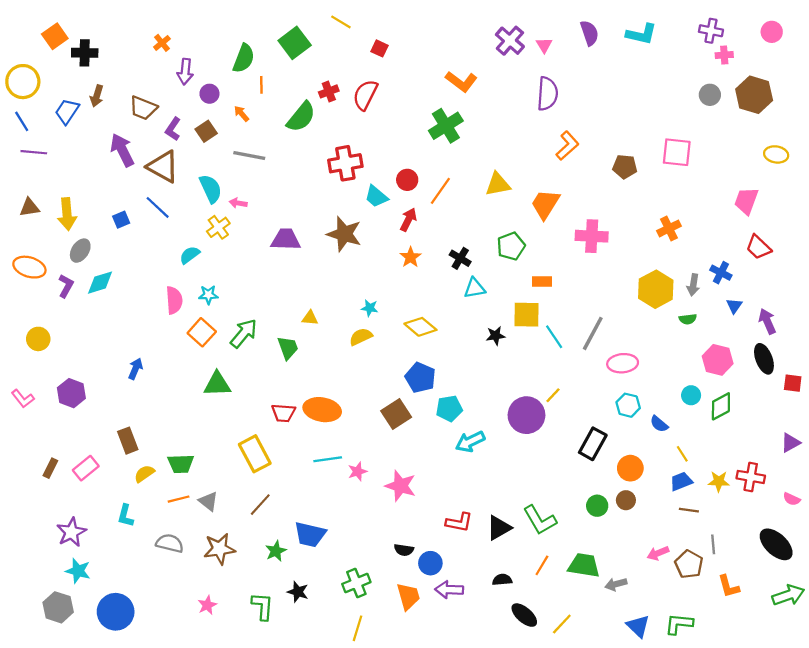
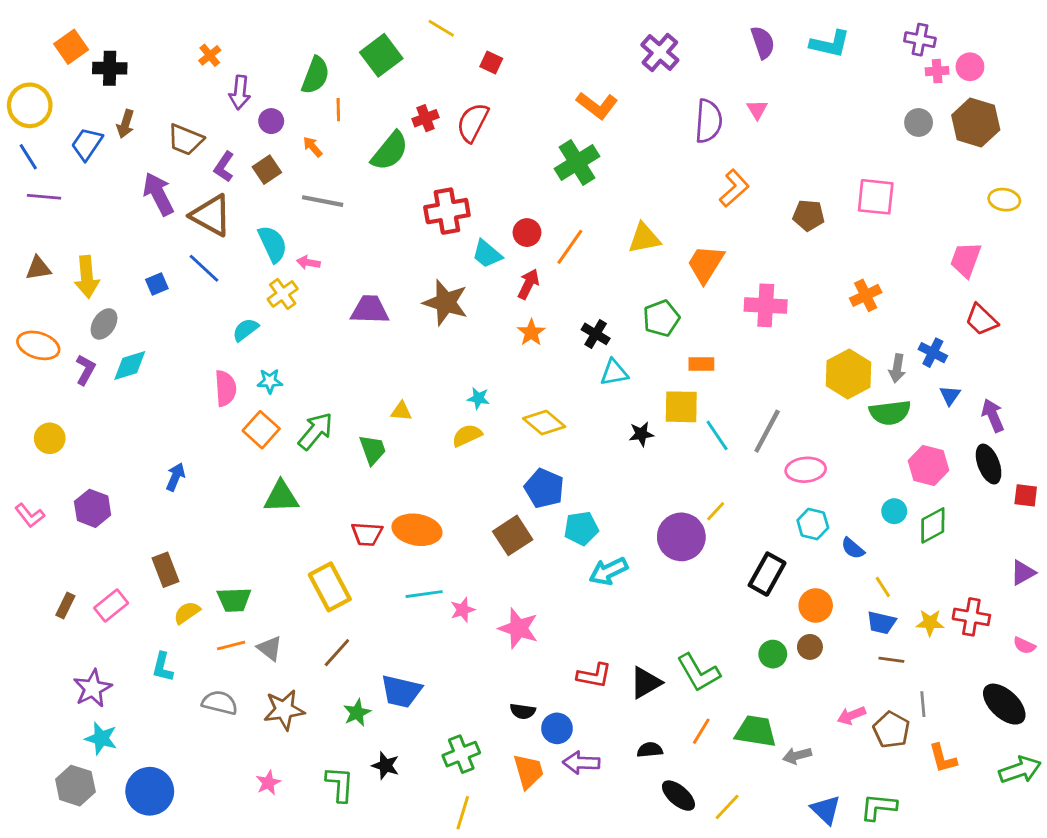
pink circle: (772, 32) -> (970, 67), moved
pink triangle: (544, 45) -> (757, 110), moved
green semicircle: (688, 319) -> (890, 413), size x1.8
blue trapezoid: (681, 481) -> (881, 623), turned -145

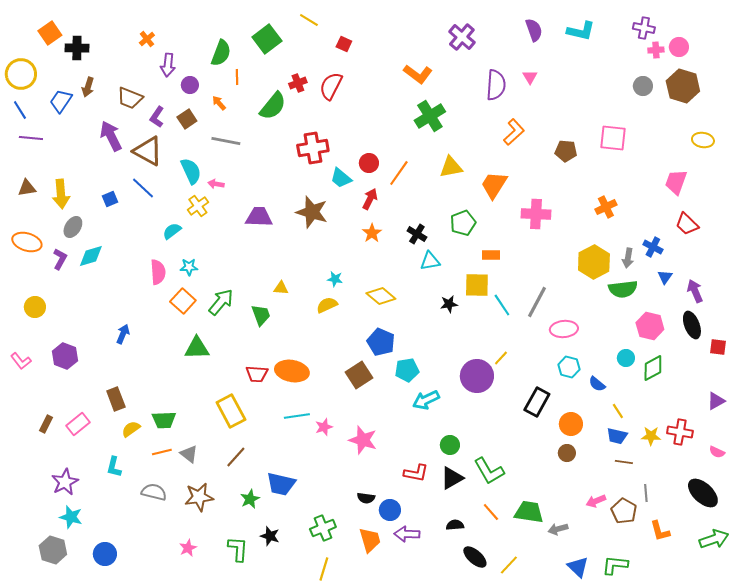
green cross: (577, 162) -> (430, 116), moved
green circle: (773, 654) -> (450, 445), moved
orange line: (701, 731) -> (491, 512), turned -72
blue circle: (150, 791) -> (105, 554), size x0.7

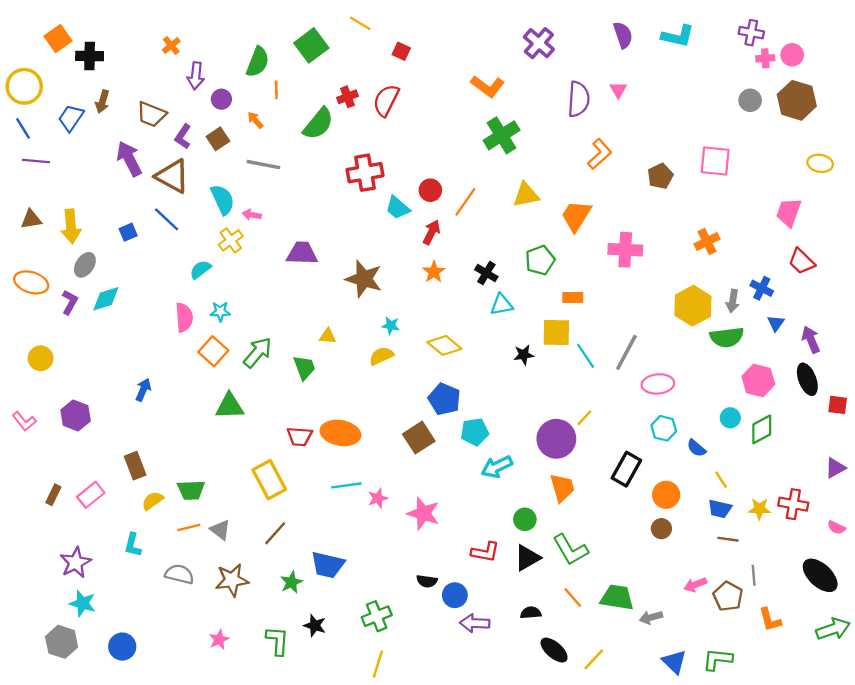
brown pentagon: (566, 151) -> (660, 176), turned -30
brown star: (312, 212) -> (364, 279), moved
orange trapezoid: (370, 540) -> (562, 488), moved

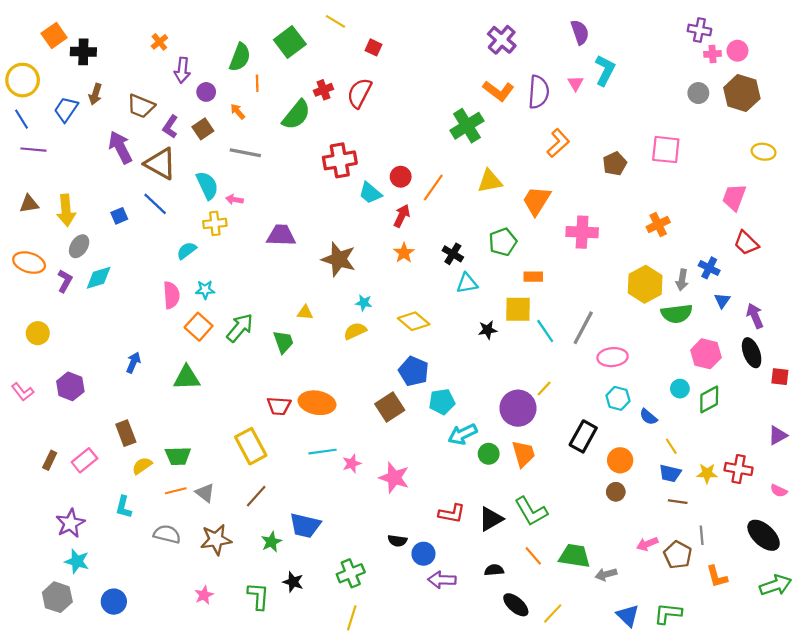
cyan L-shape: (678, 36) -> (605, 70), moved, turned -76
orange L-shape: (488, 86) -> (498, 91), moved
yellow cross: (231, 240) -> (215, 223), turned 30
green triangle: (230, 406) -> (187, 378), moved
green circle: (525, 519) -> (489, 454), moved

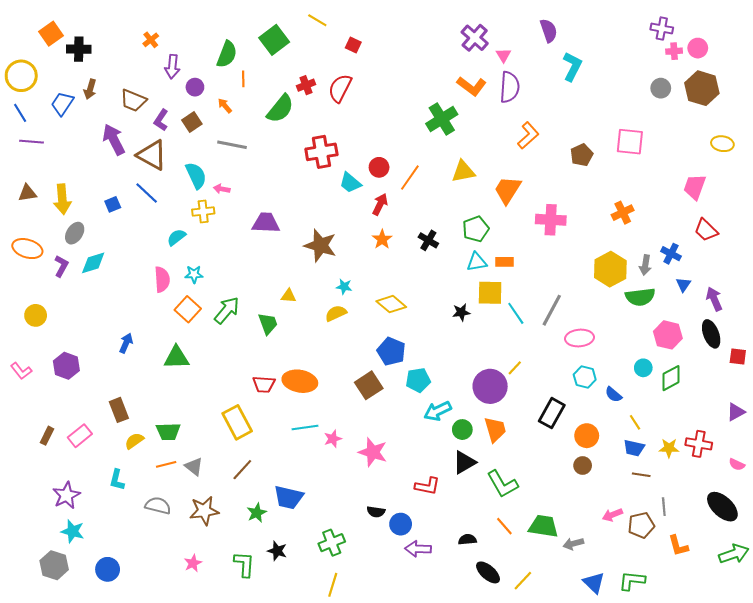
pink triangle: (576, 83) -> (503, 55), moved
cyan triangle: (467, 283) -> (477, 262), moved
black triangle: (491, 519) -> (464, 462), moved
brown pentagon: (678, 555) -> (641, 525), turned 30

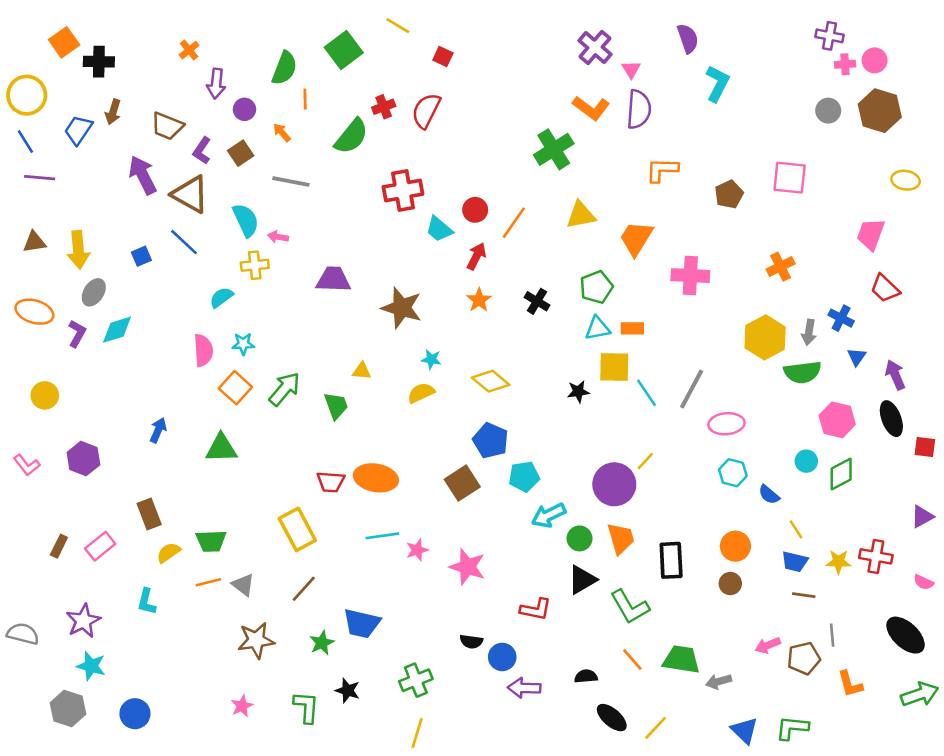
orange L-shape: (528, 135) -> (662, 170), turned -136
black rectangle: (552, 413) -> (671, 560), moved, turned -32
gray semicircle: (158, 506) -> (23, 634), moved

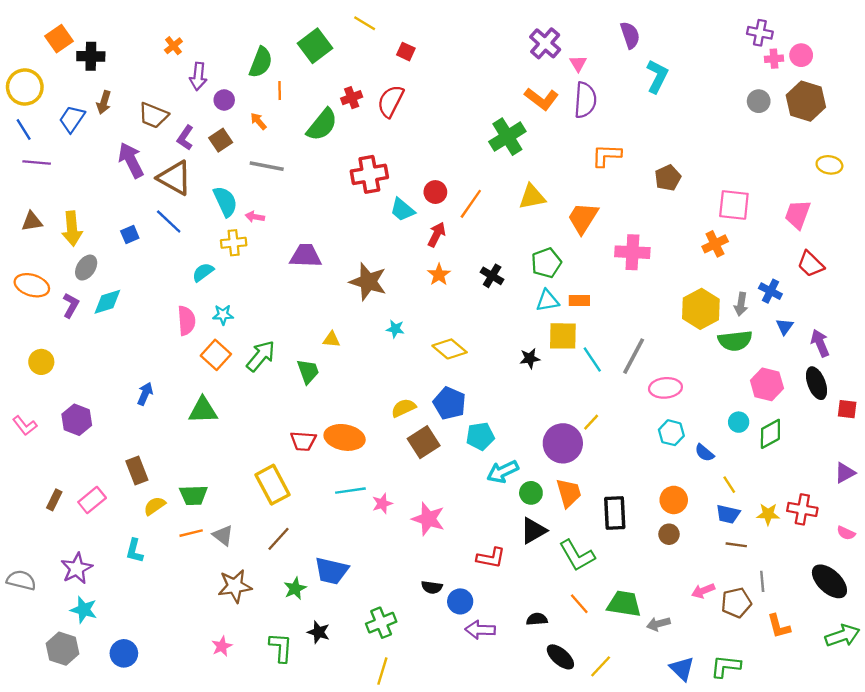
pink square: (790, 178) -> (734, 205), moved
yellow semicircle: (421, 393) -> (404, 408), moved

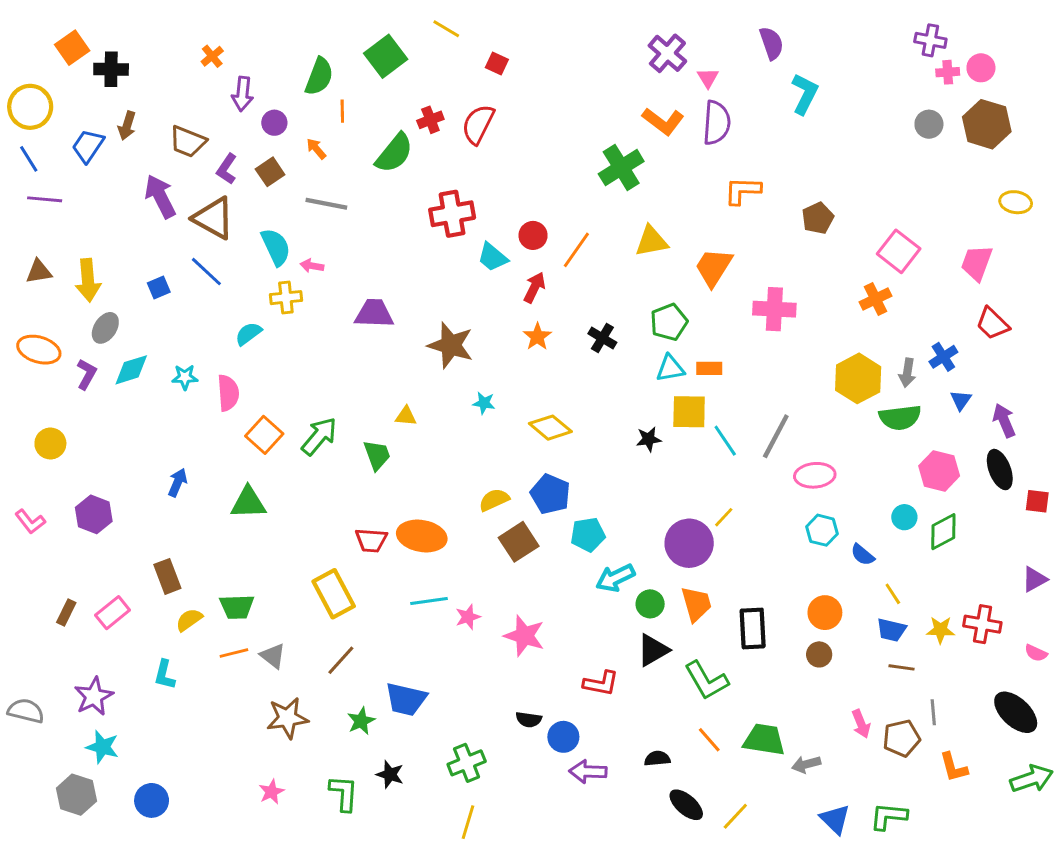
pink square: (734, 205) -> (899, 251), turned 32
blue cross: (770, 291) -> (943, 357), turned 30
cyan star: (223, 315) -> (185, 377), moved
pink arrow: (703, 591) -> (861, 724), turned -90

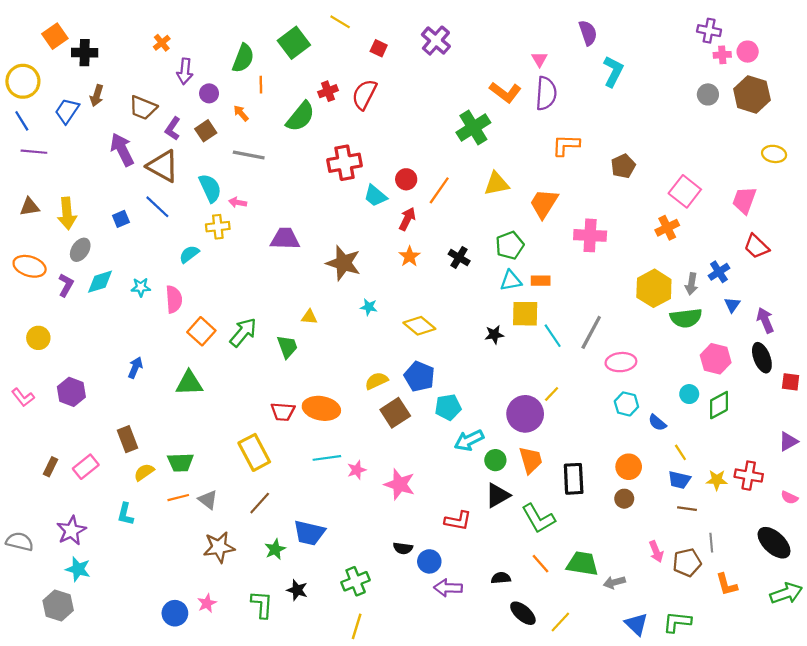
purple cross: (667, 53) -> (436, 41), moved
blue circle: (152, 800) -> (175, 613), moved

